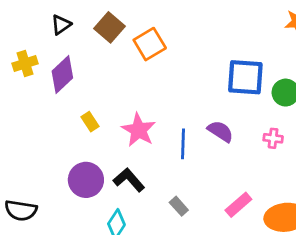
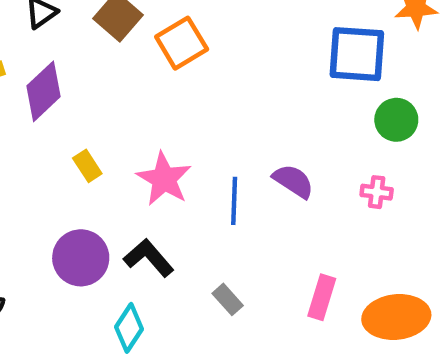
blue square: (245, 77) -> (357, 54), moved
pink rectangle: (238, 205) -> (322, 297), turned -32

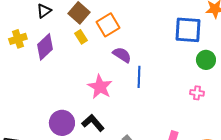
yellow rectangle: (87, 166) -> (81, 37), moved
purple semicircle: (293, 181) -> (122, 55), moved
blue line: (234, 201) -> (139, 77), moved

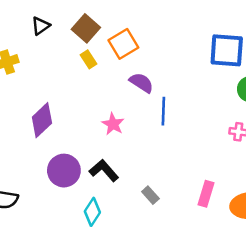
purple diamond: (45, 47) -> (42, 120), moved
pink star: (100, 87) -> (113, 124), size x0.7

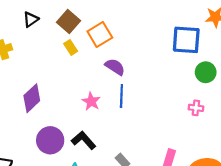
blue line: (163, 111) -> (121, 96), moved

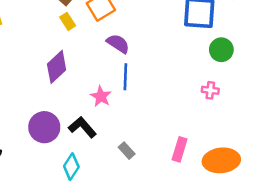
purple diamond: (32, 98) -> (57, 67), moved
pink star: (91, 101) -> (101, 96), moved

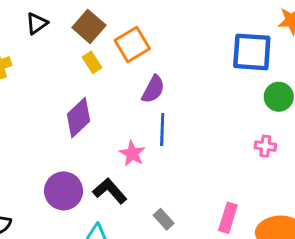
purple semicircle: (118, 44) -> (153, 89), turned 85

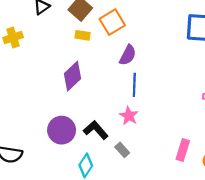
yellow rectangle: (92, 62) -> (82, 35), turned -48
pink star: (132, 154) -> (129, 116), moved
gray rectangle: (164, 219) -> (122, 150), moved

